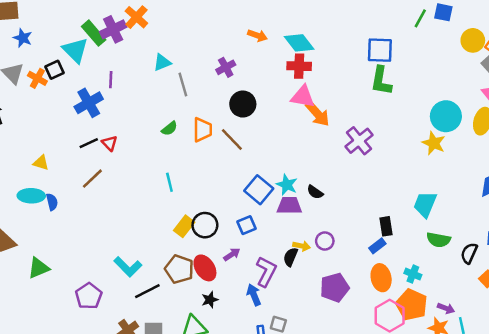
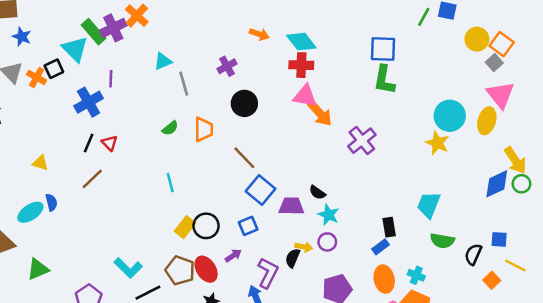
brown line: (232, 139) -> (244, 158), moved
black line: (89, 143) -> (89, 143), turned -42
cyan star: (287, 185) -> (328, 215), moved
cyan ellipse: (31, 196) -> (30, 212), moved, turned -35

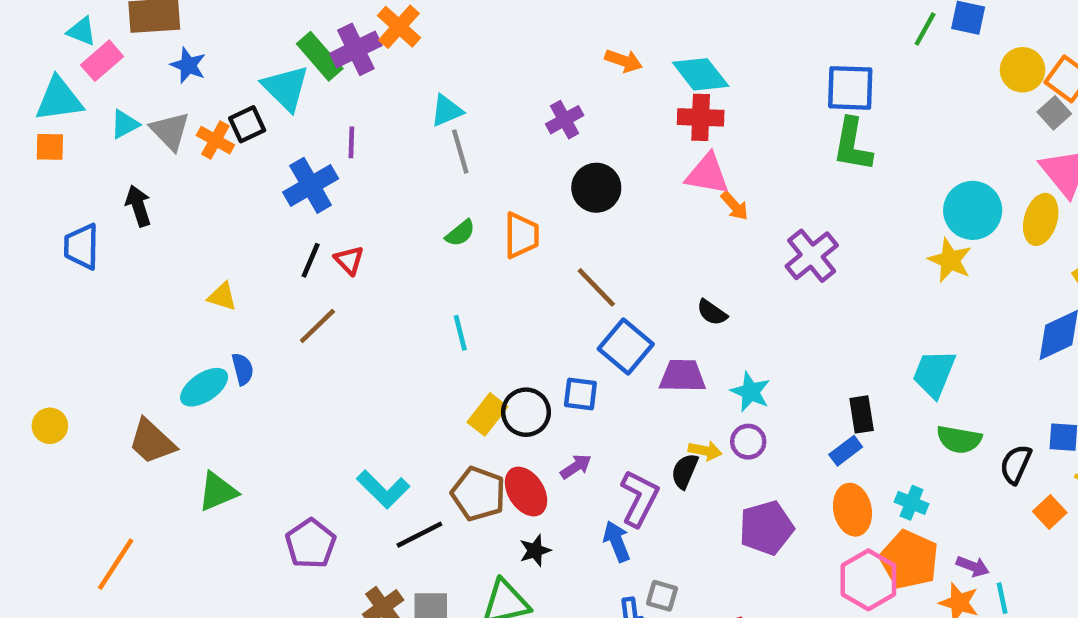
gray line: (184, 84) -> (460, 151), moved
orange arrow: (320, 113) -> (735, 206), size x0.6
black semicircle: (317, 192) -> (712, 312), moved
blue square: (248, 226) -> (580, 394), moved, turned 30

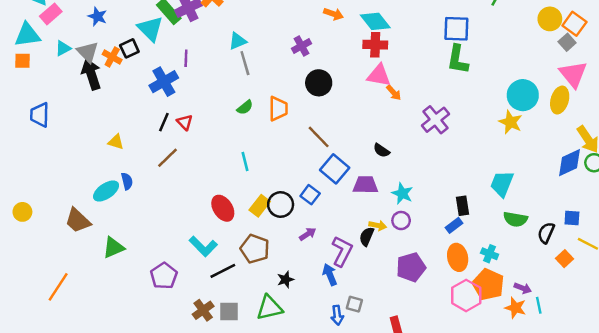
black arrow: (138, 206) -> (91, 74), moved, size x1.4
blue square: (580, 394) -> (310, 195), turned 30
red ellipse: (526, 492) -> (223, 208), moved

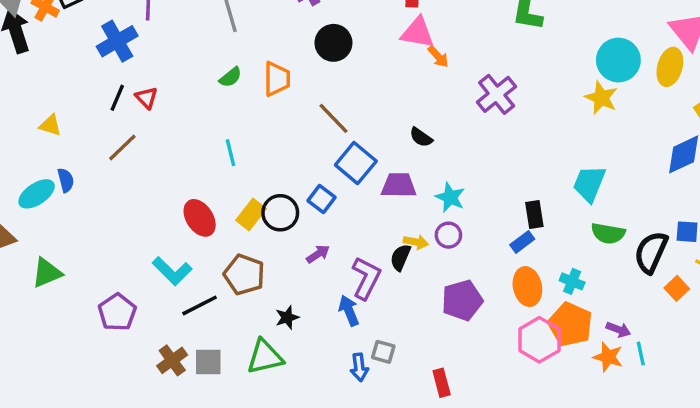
black semicircle: (546, 233) -> (651, 252), size x1.4

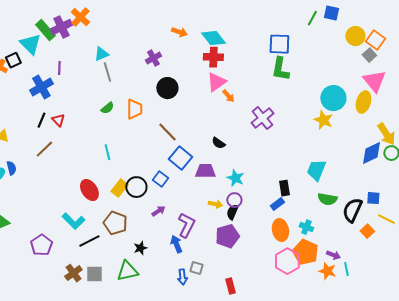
pink triangle: (418, 33) -> (216, 82), turned -45
black semicircle: (400, 257) -> (232, 212), moved
purple pentagon: (462, 300) -> (227, 236), moved

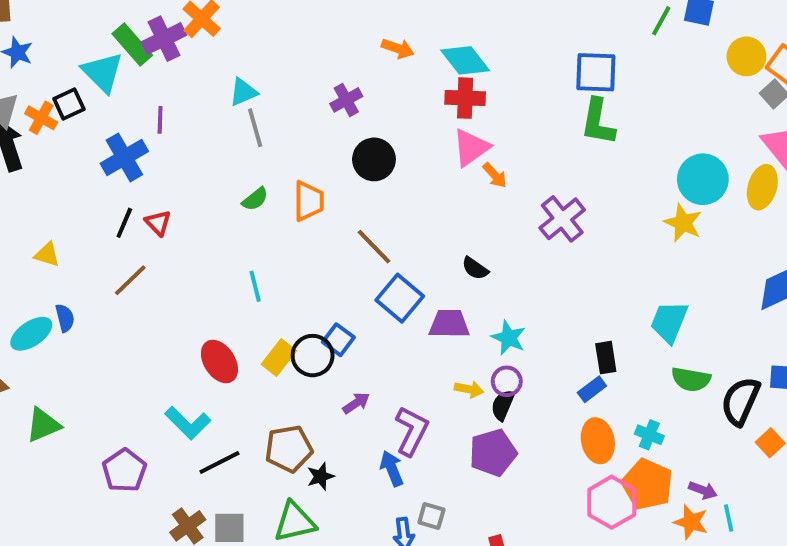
blue square: (160, 179) -> (338, 340), moved
brown pentagon: (115, 223) -> (289, 449), moved, turned -30

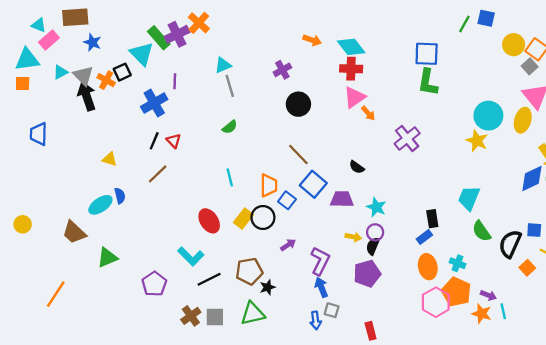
orange trapezoid: (309, 201) -> (269, 185), moved
blue square: (338, 340) -> (287, 200), moved
green semicircle: (691, 379) -> (482, 231), turned 45
blue arrow: (392, 468) -> (321, 287), moved

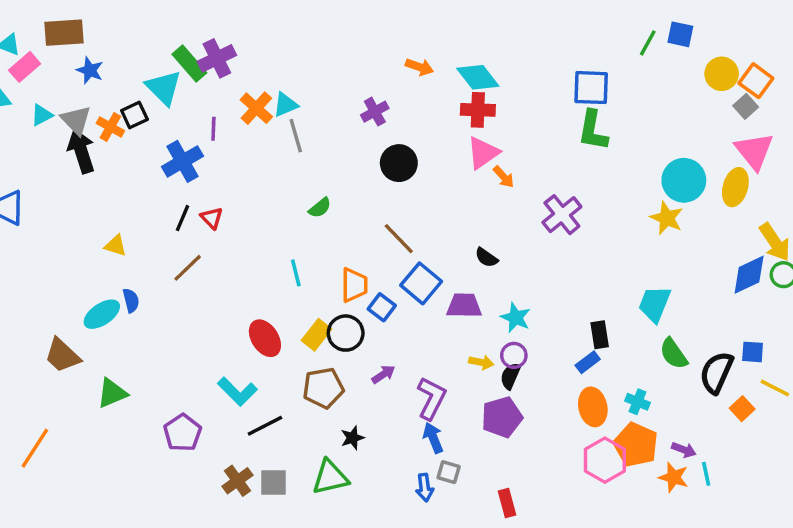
orange cross: (199, 23) -> (256, 108), moved
green semicircle: (230, 127) -> (320, 208), moved
brown pentagon: (249, 271) -> (323, 388), moved

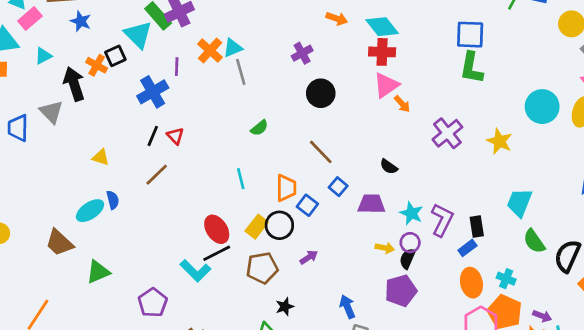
gray triangle: (76, 120) -> (51, 112), moved
yellow star: (667, 218) -> (499, 141), moved
blue square: (421, 283) -> (338, 187), size x0.6
purple L-shape: (431, 398) -> (442, 220), moved
black line: (265, 426) -> (217, 253), moved

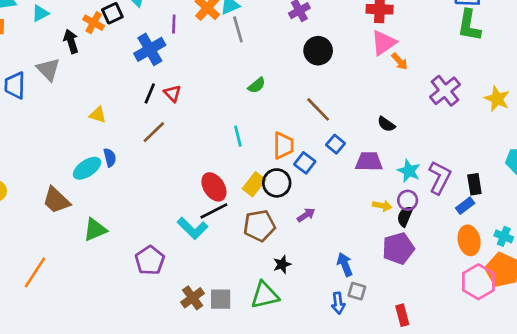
black arrow: (74, 84) -> (71, 41), size x0.7

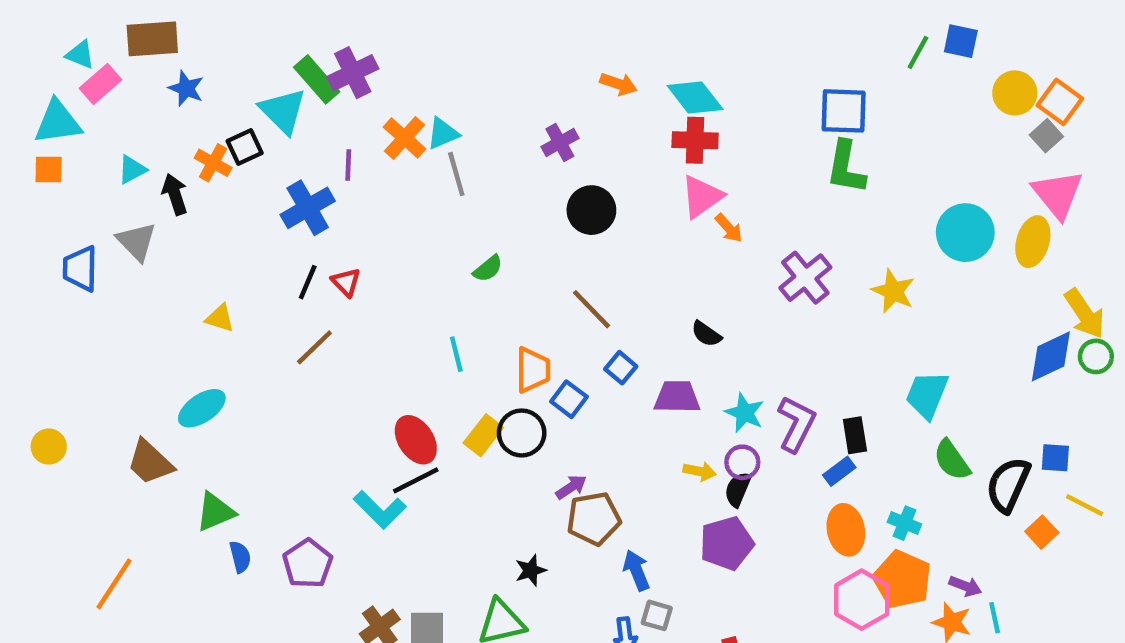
cyan triangle: (40, 13) -> (132, 170), moved
blue semicircle: (110, 158) -> (240, 557), moved
brown pentagon: (259, 226) -> (594, 519), moved

